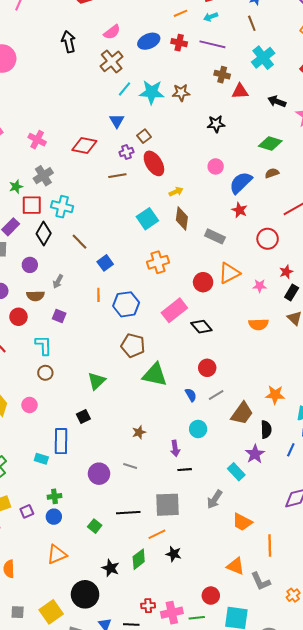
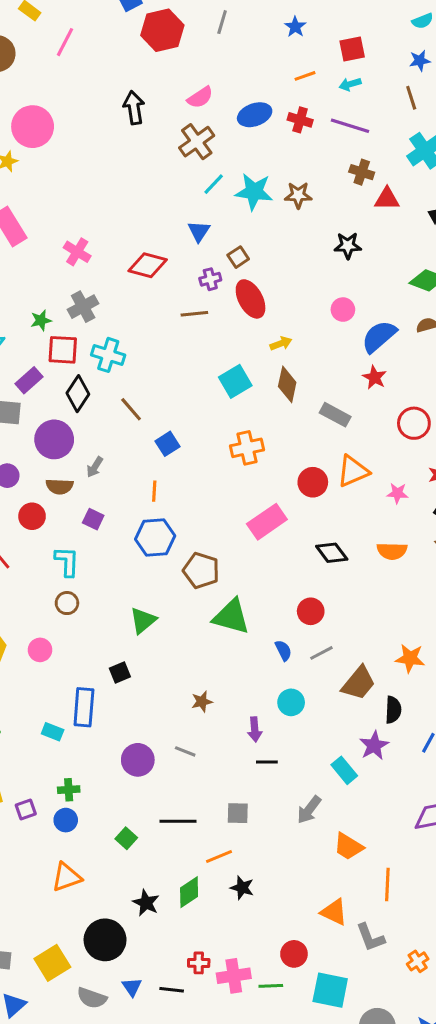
purple circle: (30, 265) -> (54, 439), size x1.6
blue hexagon: (126, 304) -> (155, 538), moved
black diamond: (201, 327) -> (332, 553), moved
gray square: (168, 505) -> (238, 813), size x0.6

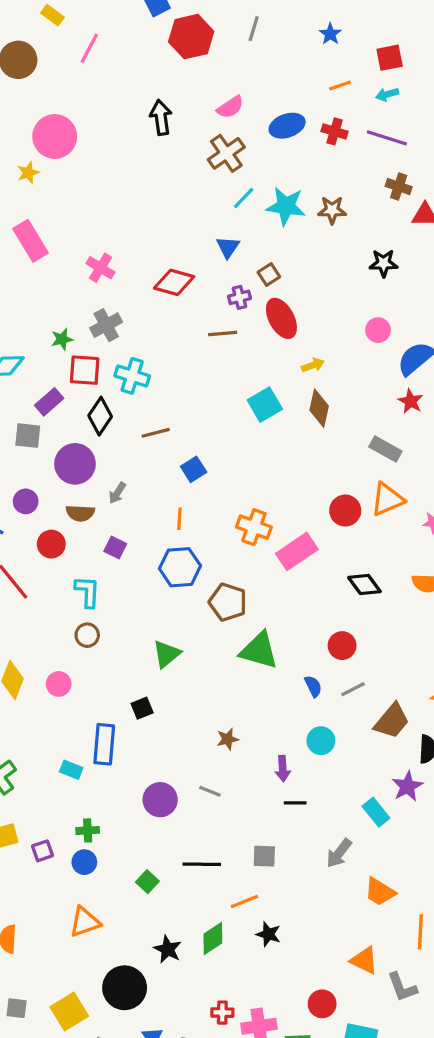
brown line: (131, 409) -> (156, 433), turned -64
gray rectangle: (335, 415) -> (385, 449), moved
orange cross: (247, 448) -> (254, 527), moved, turned 32

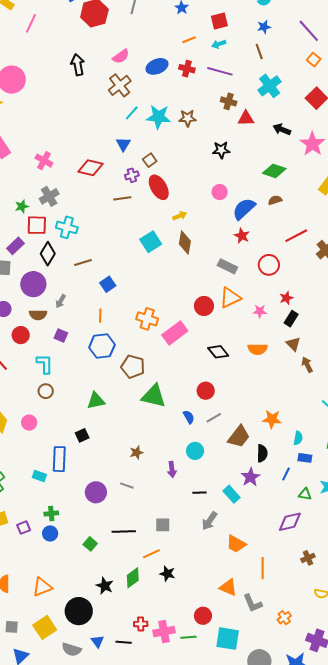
green triangle: (167, 654) -> (96, 401), turned 30
black line: (295, 803) -> (199, 493), moved
orange triangle: (85, 922) -> (42, 587), moved

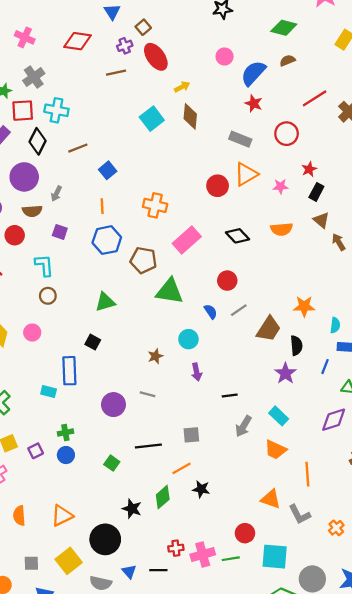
pink rectangle: (175, 333) -> (187, 240), moved
black square: (82, 435) -> (93, 342), turned -32
cyan circle: (195, 451) -> (188, 339), moved
cyan rectangle: (231, 494) -> (279, 416), moved

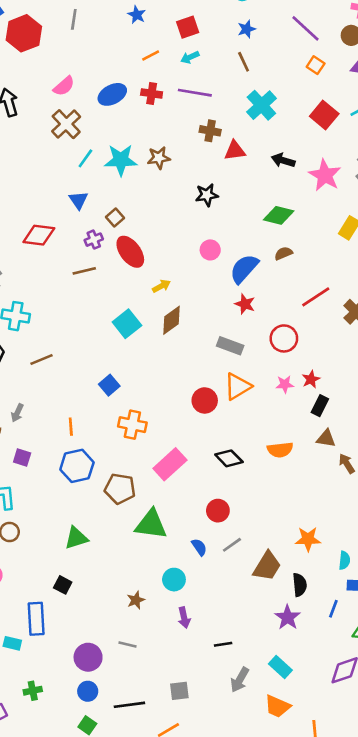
brown diamond: (190, 116) -> (171, 320), turned 50
blue square: (108, 170) -> (109, 385), moved
pink star: (281, 186) -> (285, 384), moved
brown triangle: (321, 220) -> (326, 438), turned -30
blue circle: (66, 455) -> (88, 691), moved

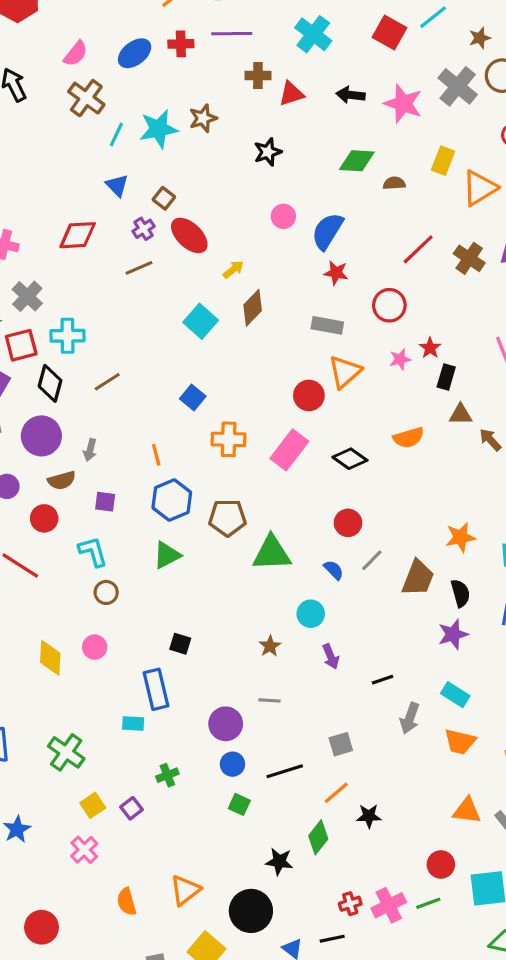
brown semicircle: (283, 253) -> (394, 183), moved, turned 30
pink rectangle: (170, 464) -> (289, 450), moved
green triangle: (76, 538) -> (167, 555), moved
purple star: (288, 617) -> (453, 634), turned 30

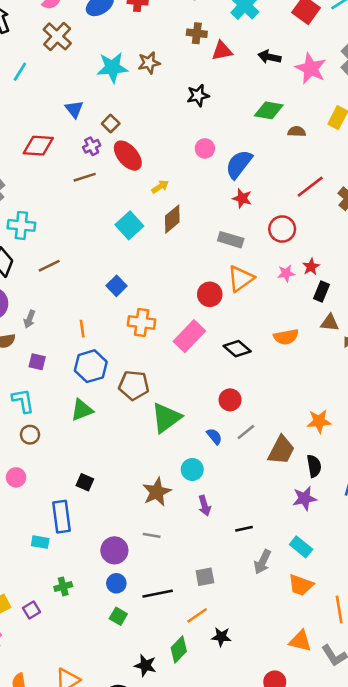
cyan line: (116, 134) -> (20, 72), moved
green triangle: (272, 553) -> (166, 418), turned -40
brown star: (270, 646) -> (157, 492), size x1.6

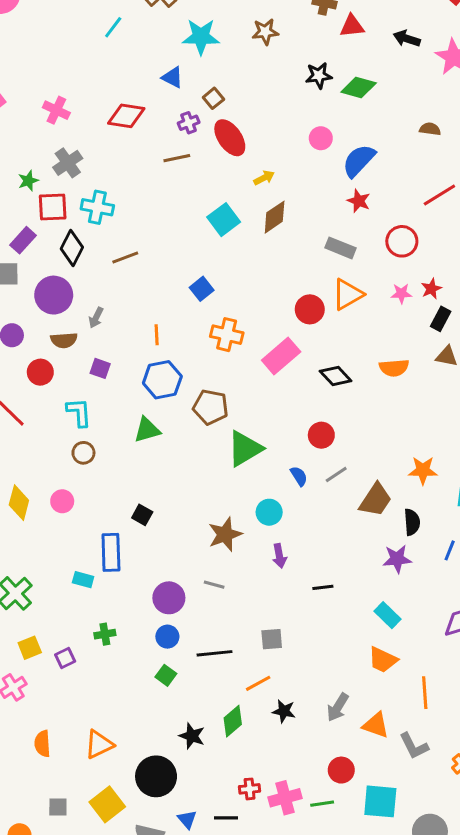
cyan star: (112, 67) -> (201, 37), moved
blue triangle: (74, 109) -> (172, 77), turned -30
green diamond: (269, 110) -> (359, 87), moved
gray arrow: (263, 562) -> (338, 707), moved

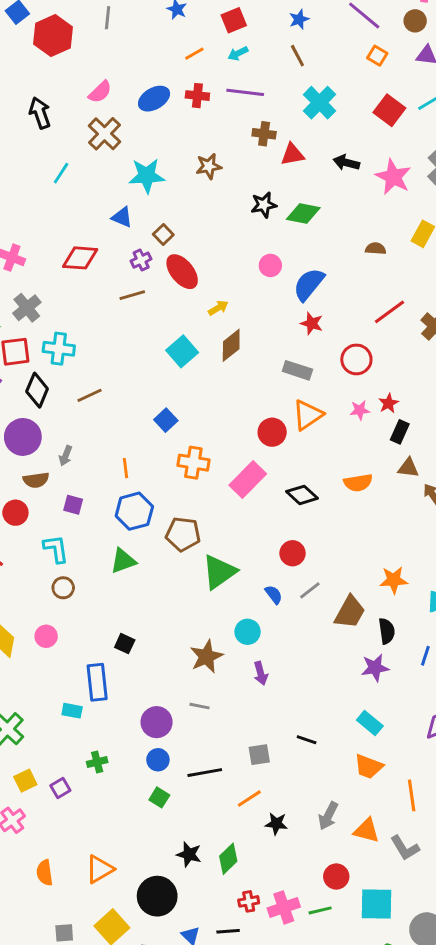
black line: (323, 587) -> (307, 740), moved, turned 30
green diamond: (233, 721) -> (228, 859), moved

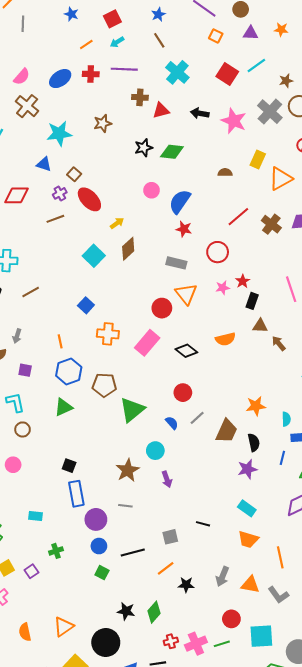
orange triangle: (308, 415) -> (186, 294), turned -30
blue rectangle: (97, 682) -> (76, 494), moved

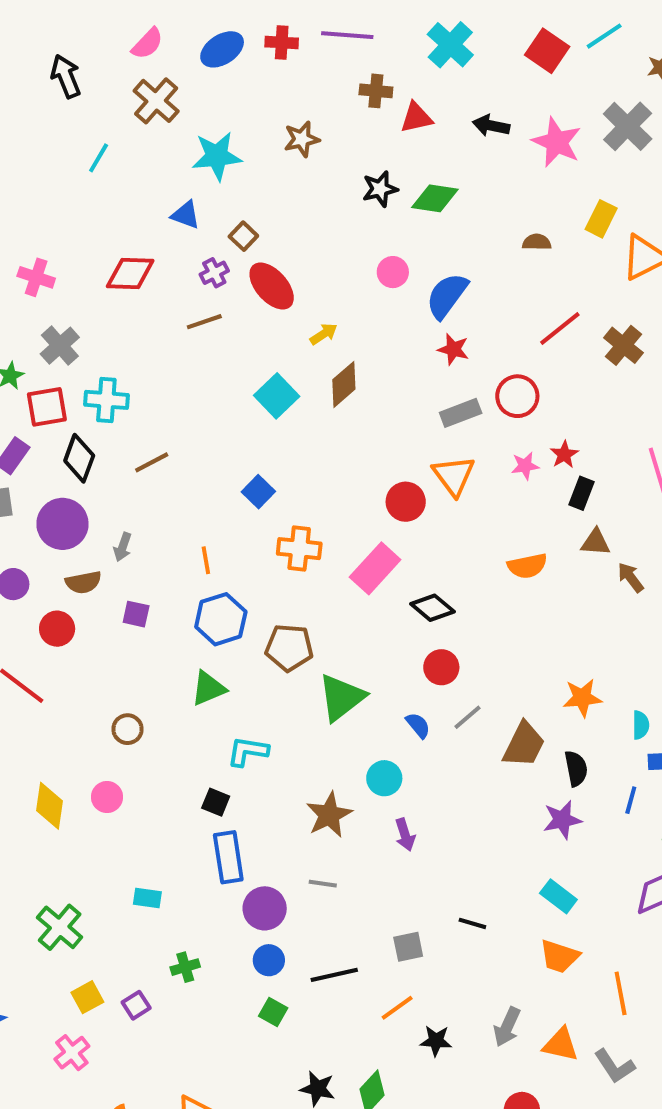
gray rectangle: (176, 263) -> (461, 413), moved, turned -36
black diamond: (186, 351) -> (432, 608), moved
cyan L-shape: (15, 402) -> (248, 751), moved, turned -70

